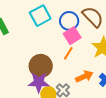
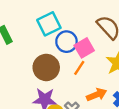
blue circle: (69, 21) -> (67, 42), moved
brown circle: (41, 66) -> (46, 67), moved

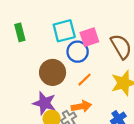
pink square: (84, 48) -> (89, 37), moved
orange arrow: (97, 95) -> (81, 106), moved

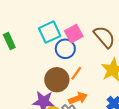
brown circle: (53, 72) -> (57, 80), moved

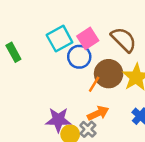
brown circle: (57, 80) -> (109, 74), moved

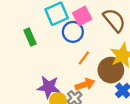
green rectangle: (13, 52) -> (30, 37), moved
brown circle: (109, 74) -> (111, 70), moved

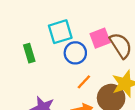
pink square: (82, 16) -> (100, 38), moved

